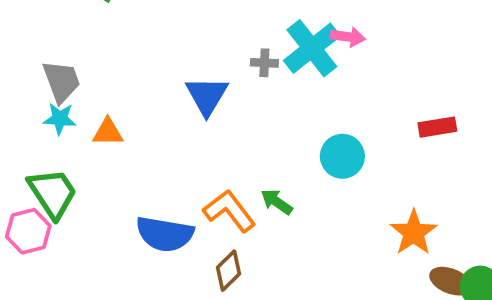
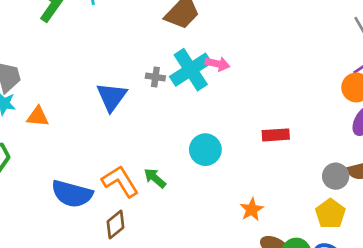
orange star: (414, 233) -> (252, 209), size x0.7

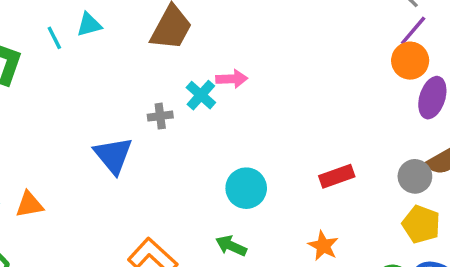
cyan cross: (191, 70) -> (201, 95), size x0.6
red rectangle: (276, 135) -> (337, 176), moved
green arrow: (155, 178) -> (231, 246), moved

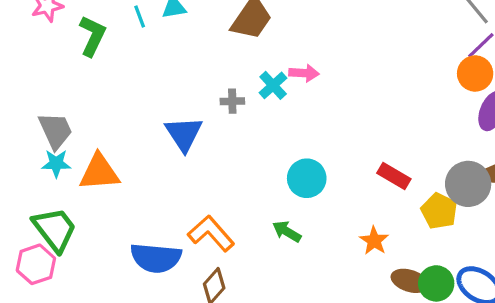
red rectangle: (337, 176) -> (394, 176), turned 44
gray circle: (415, 176) -> (468, 184), size x1.4
orange triangle: (29, 205) -> (99, 172), size x1.5
yellow pentagon: (421, 224) -> (439, 211), moved

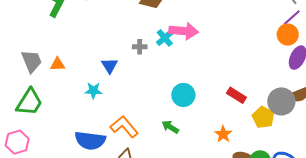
pink arrow: (304, 73) -> (184, 31), size x1.6
blue triangle: (184, 134) -> (110, 66), size x0.7
cyan star: (56, 163) -> (93, 90), moved
orange triangle: (99, 172) -> (58, 64), moved, size x0.6
green trapezoid: (55, 229) -> (29, 102), moved, turned 68

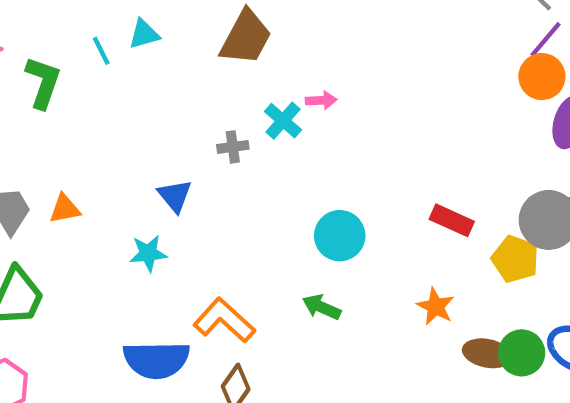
pink arrow: (184, 31) -> (321, 100), size x0.5

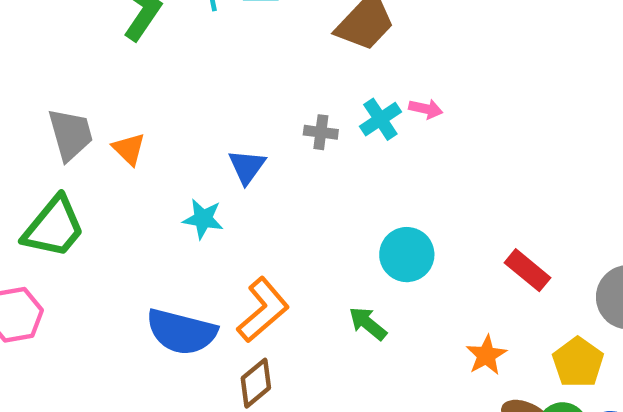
orange triangle: (65, 209) -> (129, 149), turned 40
yellow pentagon: (515, 259) -> (578, 362), moved
orange L-shape: (224, 320) -> (263, 310), turned 82

